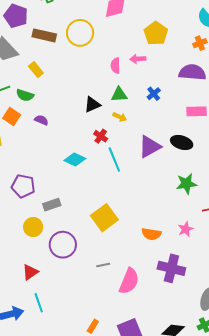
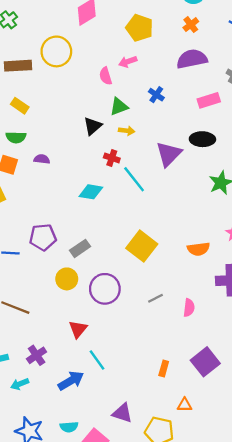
pink semicircle: (129, 281) -> (189, 308), size x0.6

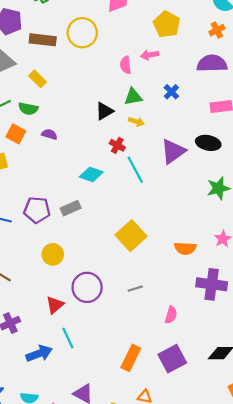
gray rectangle: (80, 248) -> (71, 208), moved
purple circle: (105, 289) -> (87, 287), moved
pink semicircle: (189, 308) -> (171, 315), moved
orange rectangle: (164, 368) -> (131, 358), size x1.6

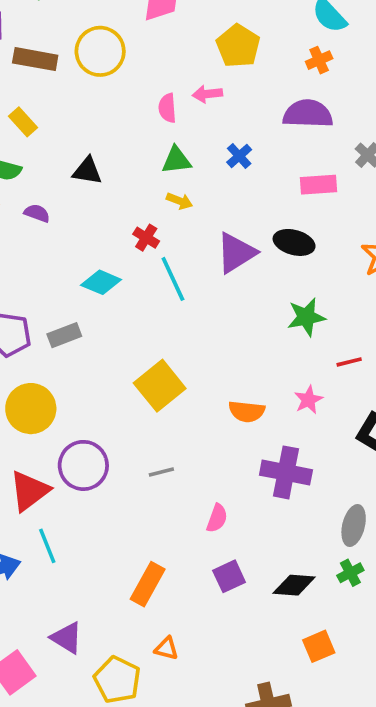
black triangle: (104, 111) -> (87, 171), moved, turned 36
yellow circle: (53, 254) -> (31, 409), size x1.4
red triangle: (55, 305) -> (29, 491), size x1.4
purple square: (172, 359) -> (229, 576), moved, size x0.7

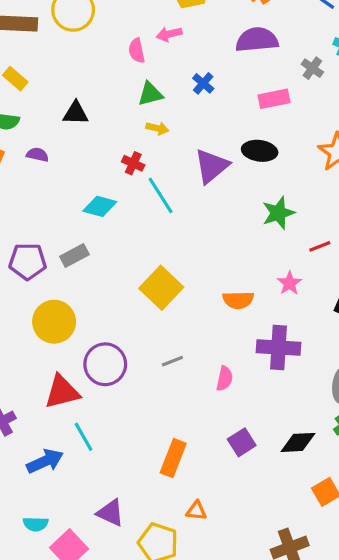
red triangle: (29, 491) -> (62, 392), turned 30
pink semicircle: (217, 518) -> (224, 379), moved

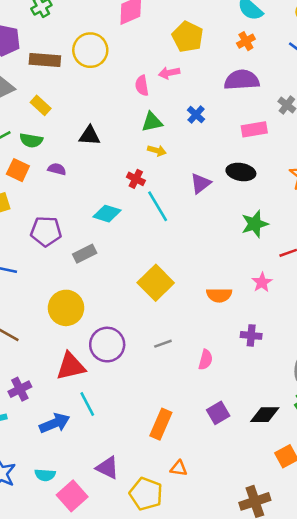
purple triangle: (211, 166) -> (201, 183), size x0.7
purple pentagon: (28, 261) -> (46, 231), moved
purple cross: (278, 348) -> (251, 335), size x0.6

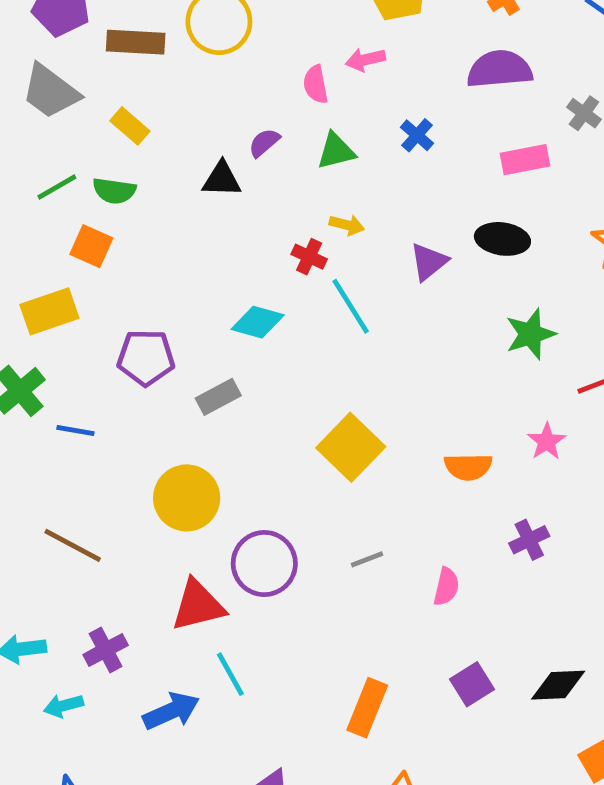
yellow arrow: (157, 151) -> (347, 225), moved
purple semicircle: (57, 169) -> (264, 143), moved, turned -54
purple cross: (251, 335) -> (529, 540), turned -30

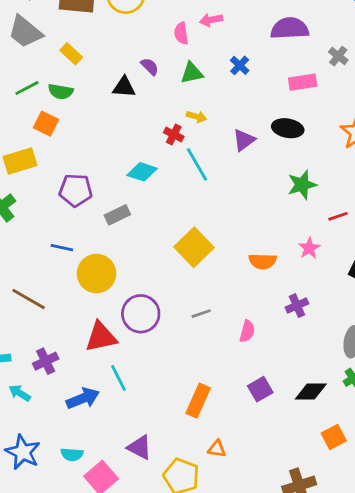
purple semicircle: (264, 143) -> (150, 67), turned 84
blue line: (75, 431) -> (62, 248), moved
cyan arrow: (64, 706) -> (20, 393), turned 45

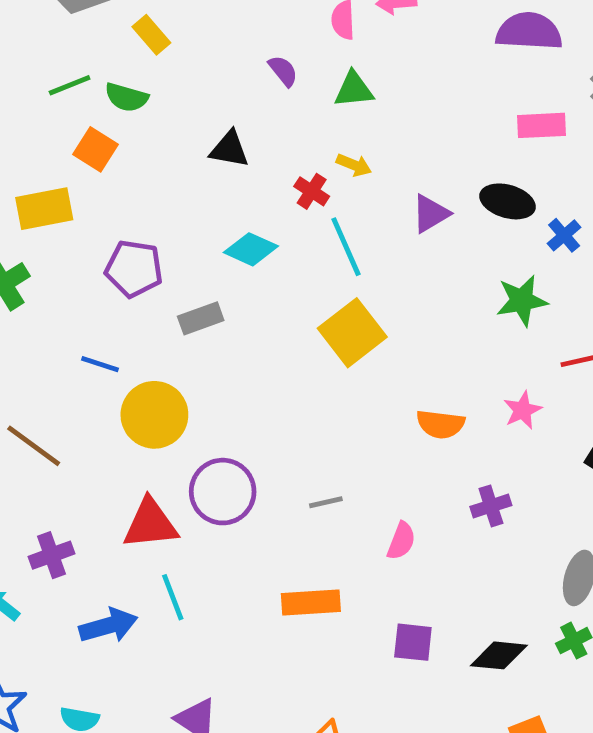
blue cross: (240, 65) -> (564, 235), moved
black triangle: (124, 87) -> (229, 149), moved
yellow square: (194, 247) -> (352, 333), moved
purple square: (260, 389) -> (413, 642), turned 30
orange rectangle: (198, 401) -> (311, 602), moved, turned 56

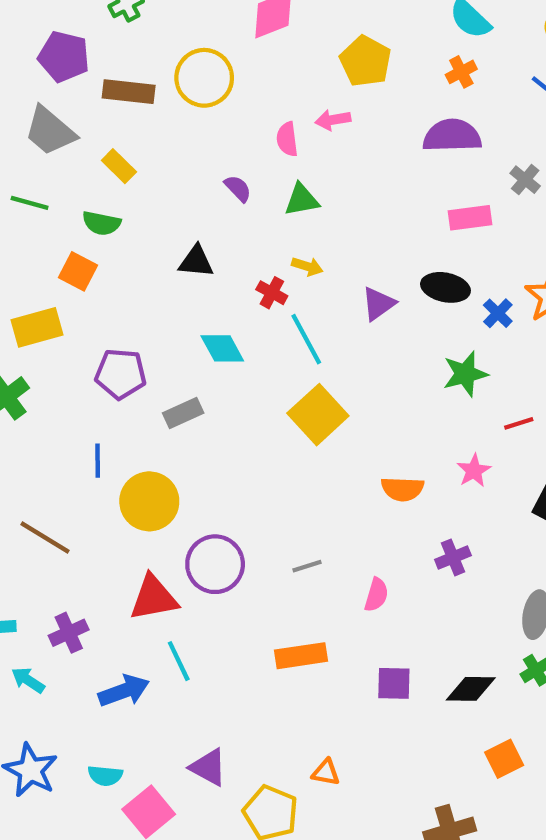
green line: (70, 85) -> (30, 203), moved, turned 42
cyan diamond: (251, 249) -> (222, 348), turned 42
blue line: (100, 364) -> (98, 461), turned 76

